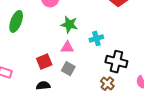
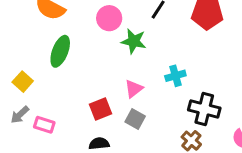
green star: (69, 24) -> (134, 41), moved
pink triangle: (67, 47) -> (134, 89), turned -40

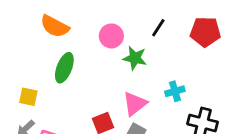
yellow square: (23, 82) -> (28, 97), turned -30
pink triangle: (134, 89) -> (135, 104), size x1.4

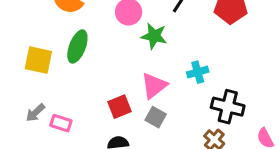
yellow square: (28, 97) -> (38, 60), moved, size x1.4

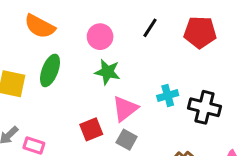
green star: (154, 36) -> (107, 72), moved
black cross: (228, 107) -> (205, 107), moved

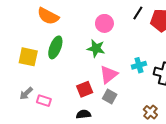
black line: (150, 28) -> (138, 13), moved
pink circle: (100, 37) -> (104, 23), moved

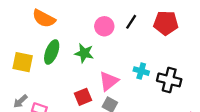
black line: (138, 13) -> (131, 22), moved
green star: (96, 48) -> (84, 53), moved
cyan cross: (139, 65) -> (141, 71), turned 32

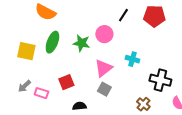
pink circle: (104, 26) -> (104, 34), moved
black cross: (169, 80) -> (160, 80), moved
red square: (83, 97) -> (66, 82), moved

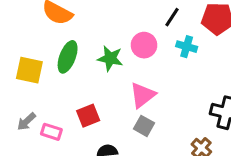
cyan cross: (132, 59) -> (187, 47), moved

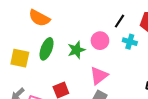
green star: (110, 58) -> (76, 50), turned -30

